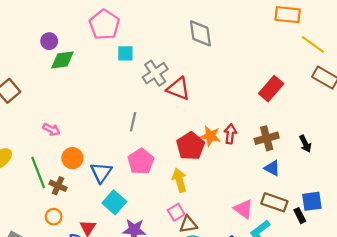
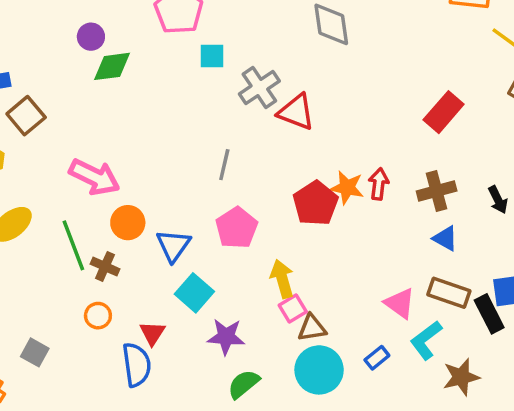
pink arrow: (51, 129) -> (94, 177), size x1.8
yellow arrow: (179, 180) -> (282, 279), moved
black rectangle: (300, 216) -> (489, 314), size x1.5

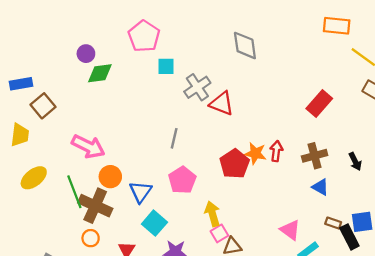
brown cross: (105, 266) -> (95, 206), size x1.8
brown rectangle: (449, 293) -> (333, 223), moved, size x0.6

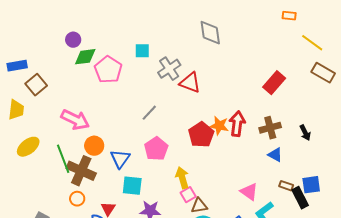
orange rectangle: (337, 26) -> (289, 16), size x0.6
pink pentagon: (144, 36) -> (108, 70), moved
gray line: (174, 138) -> (149, 113), turned 30
red arrow: (276, 151) -> (237, 124), size x1.4
cyan square: (154, 223) -> (132, 186), turned -35

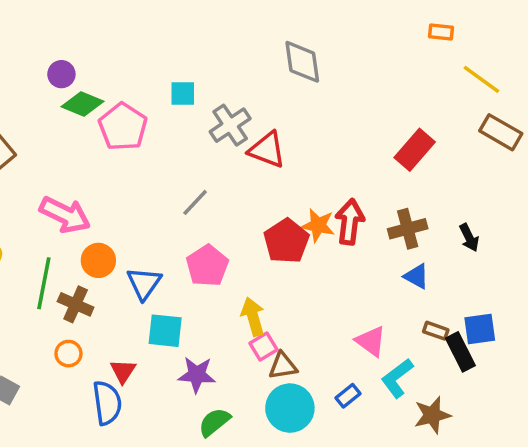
green diamond: (85, 57) -> (83, 104), turned 30
green line: (63, 159) -> (44, 283), turned 32
brown cross: (81, 171) -> (76, 304), size x0.7

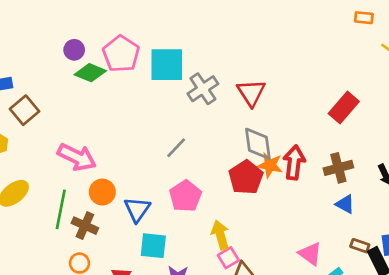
gray diamond: (302, 62) -> (258, 144), moved
cyan square: (183, 93) -> (167, 65), size x1.8
pink pentagon: (123, 127) -> (121, 54), moved
red triangle: (267, 150) -> (251, 93), moved, turned 36

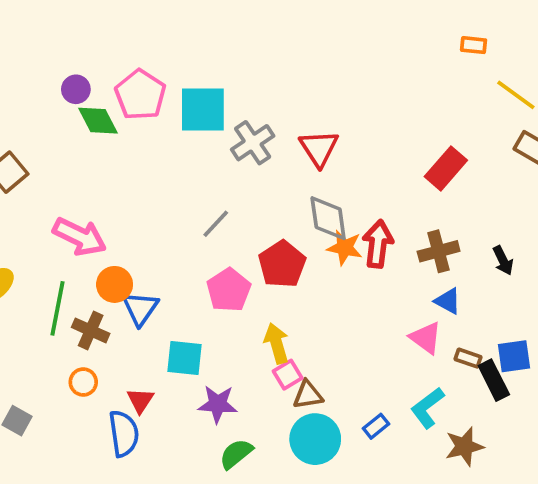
green diamond: (90, 73) -> (98, 121), turned 40
red pentagon: (246, 177) -> (282, 264), moved
blue triangle: (137, 209) -> (140, 308), moved
pink triangle: (310, 254) -> (426, 338), moved

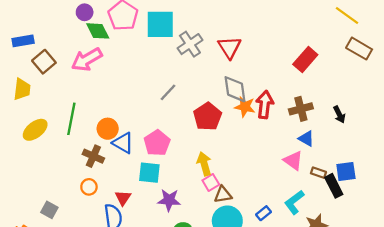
pink arrow: (80, 237) -> (87, 59), moved, turned 124
pink pentagon: (229, 290) -> (157, 143), moved
green line: (57, 308) -> (71, 119), moved
blue triangle: (140, 308) -> (123, 143), turned -35

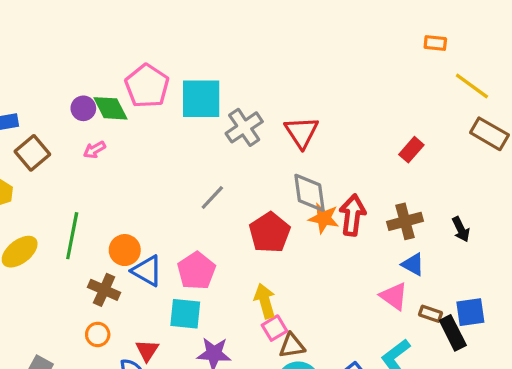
purple circle: (85, 12) -> (83, 108), moved
pink arrow: (87, 59) -> (94, 150), size x0.5
red rectangle: (305, 59) -> (411, 150), size x0.7

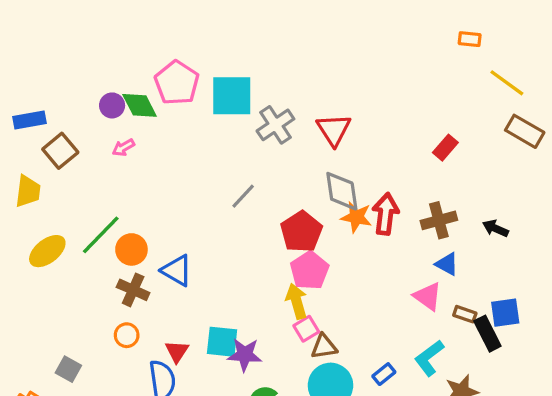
black arrow: (461, 229) -> (496, 228), turned 140
green line: (72, 236) -> (101, 235), turned 33
orange circle: (125, 250) -> (131, 249), moved
pink pentagon: (196, 271) -> (309, 270), moved
cyan square: (185, 314) -> (222, 342), moved

